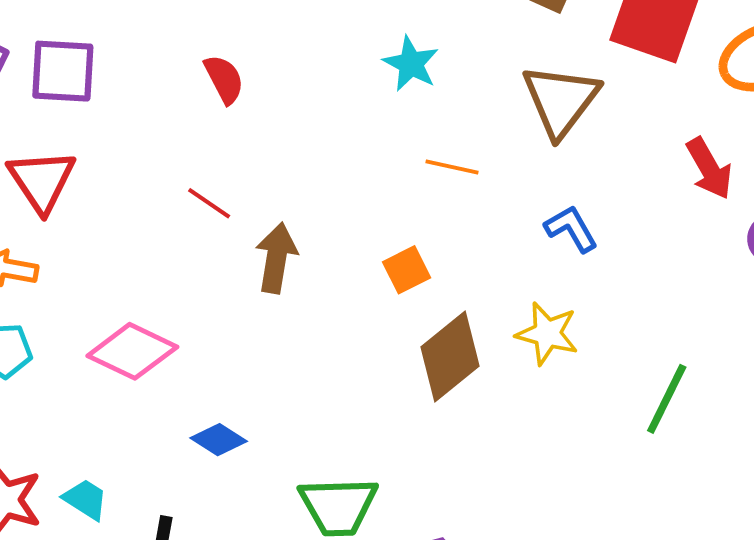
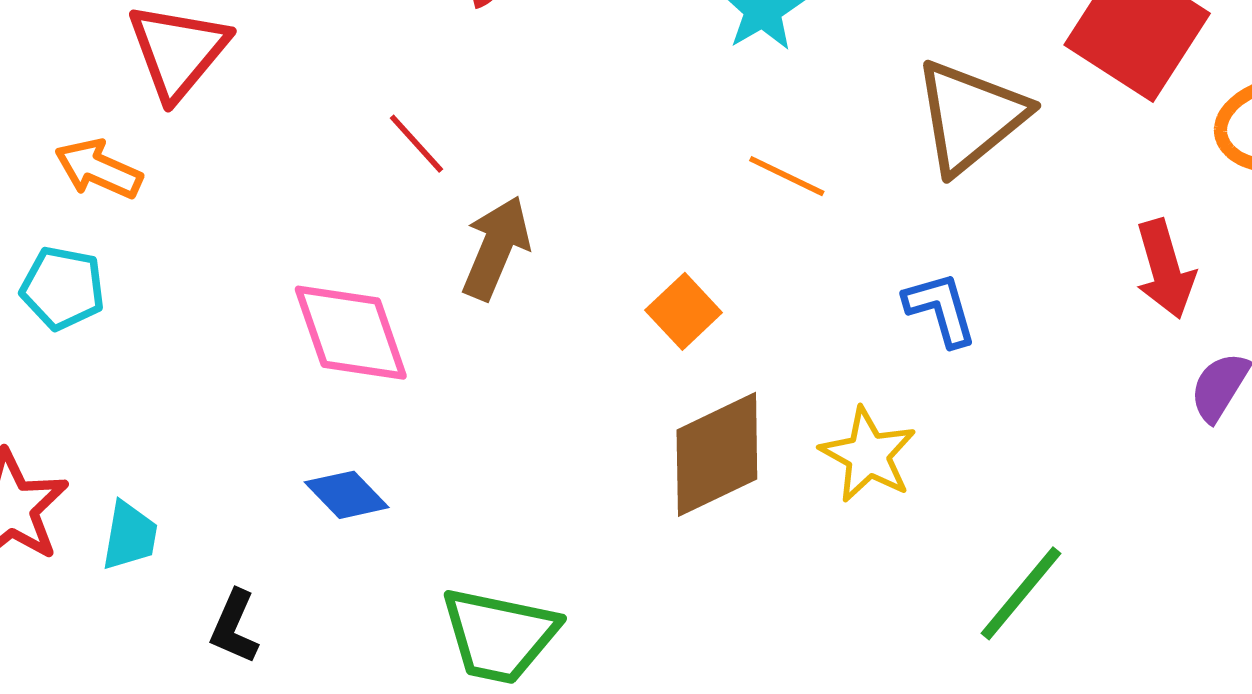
orange square: (407, 270) -> (684, 311), turned -30
pink diamond: (132, 351) -> (351, 333), moved, turned 32
cyan trapezoid: (86, 499) -> (130, 536), turned 54

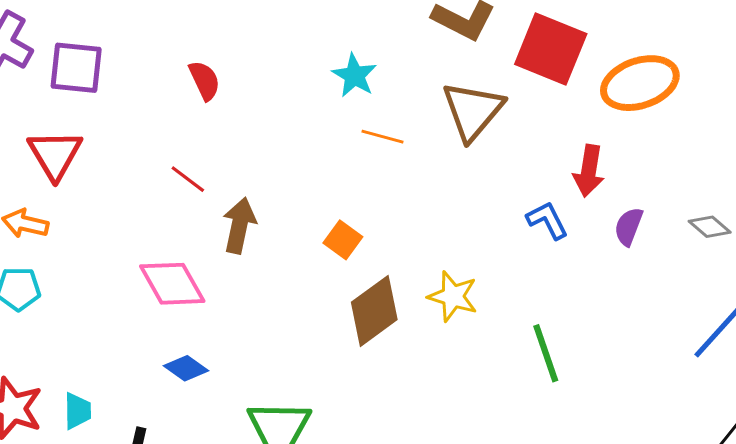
orange line: (787, 176) -> (382, 137), moved
red arrow: (1165, 269) -> (589, 171), turned 36
blue L-shape: (941, 309) -> (547, 220), moved
green line: (1021, 593) -> (546, 353), turned -48

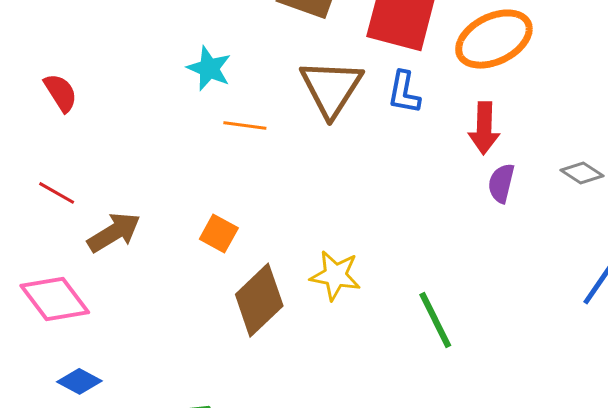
red arrow: (589, 171) -> (484, 128), moved
blue L-shape: (547, 220) -> (404, 92), moved, turned -135
brown arrow: (239, 225) -> (114, 232), turned 54

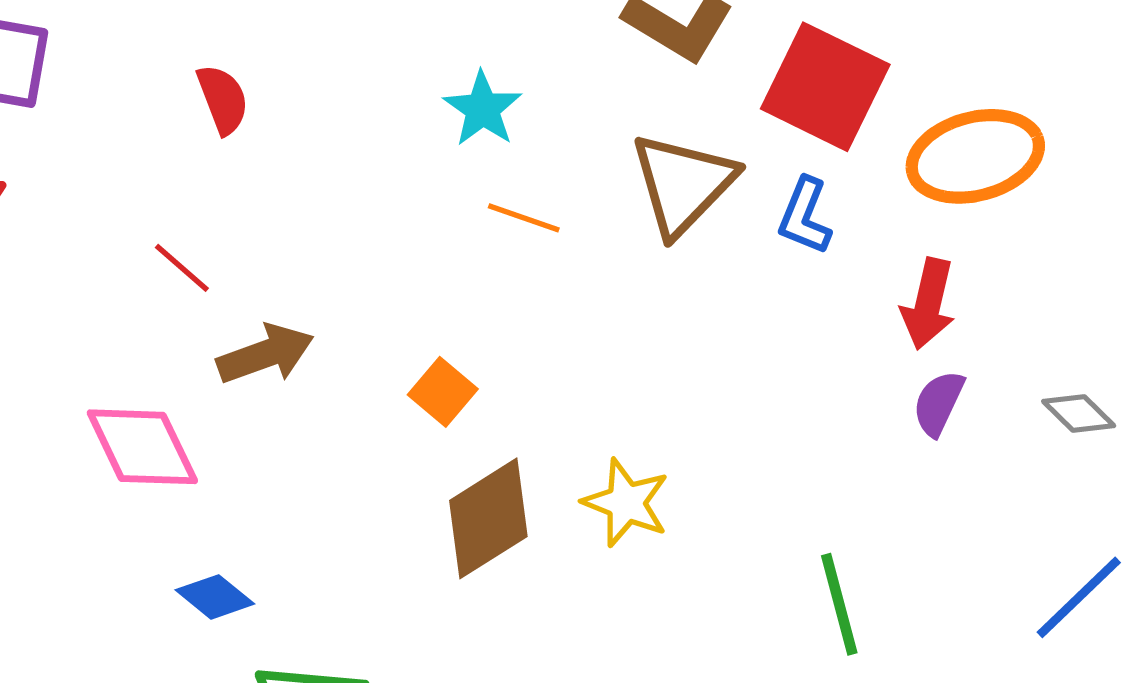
green line: (435, 320) -> (839, 604), moved
blue diamond: (79, 381) -> (215, 597), moved

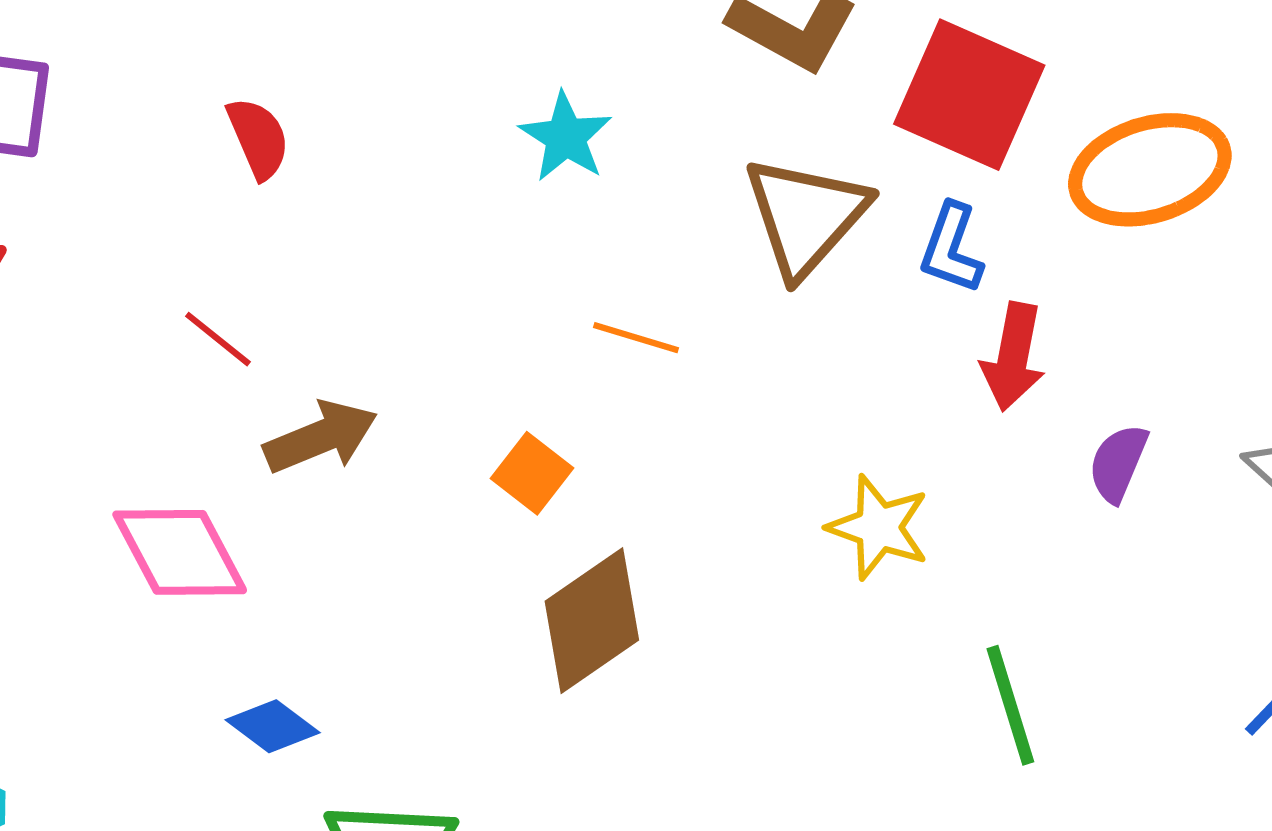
orange line: (524, 218) -> (636, 338), moved
red arrow: (928, 304) -> (1013, 357), moved
yellow star: (626, 503) -> (879, 527), moved

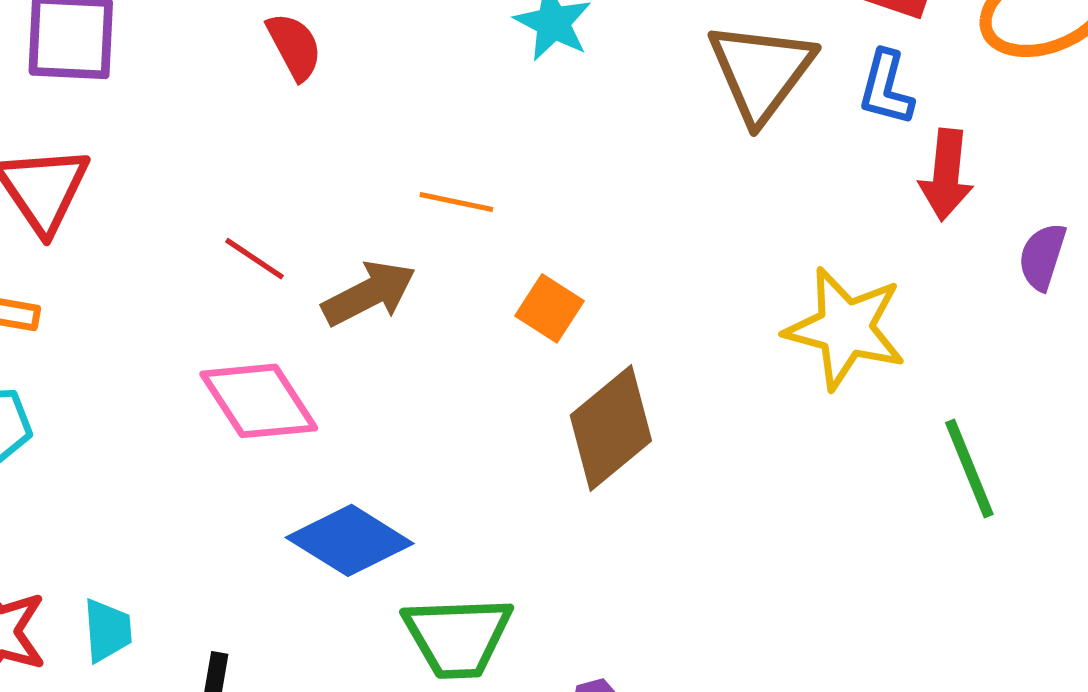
orange line: (636, 338) -> (456, 202), moved
red line: (218, 339) -> (254, 259), moved
yellow star: (879, 527) -> (845, 328), size x1.4
blue diamond: (273, 726) -> (350, 540), size x1.6

